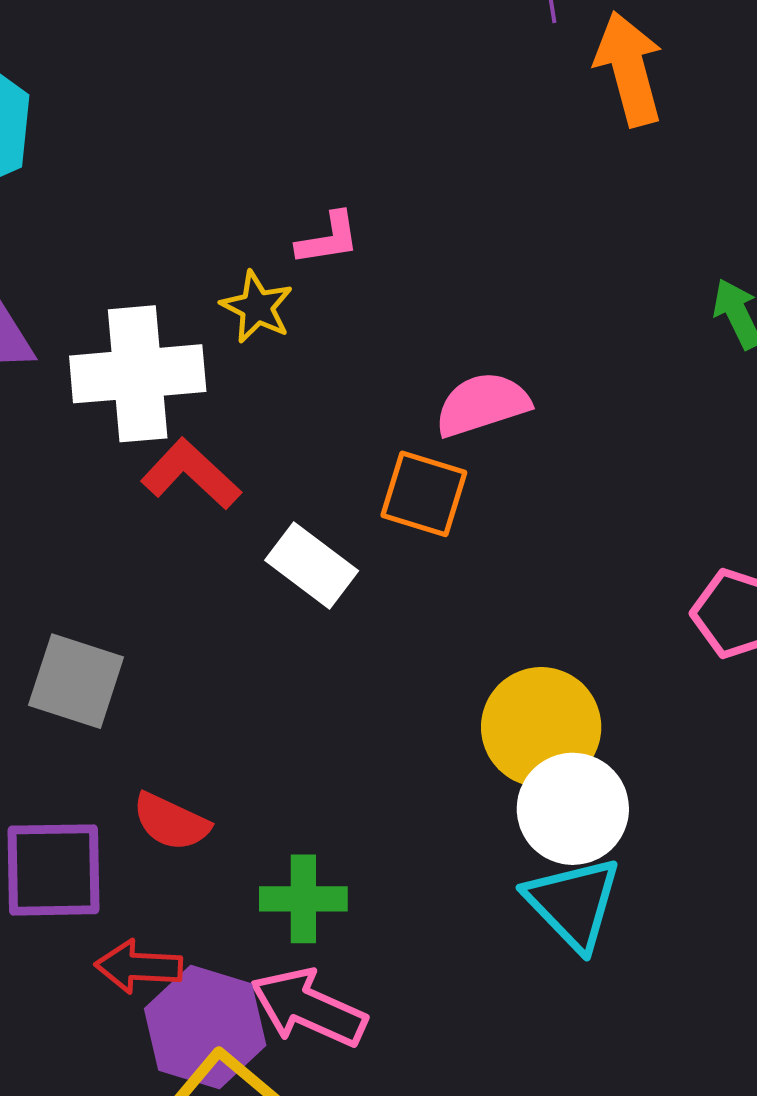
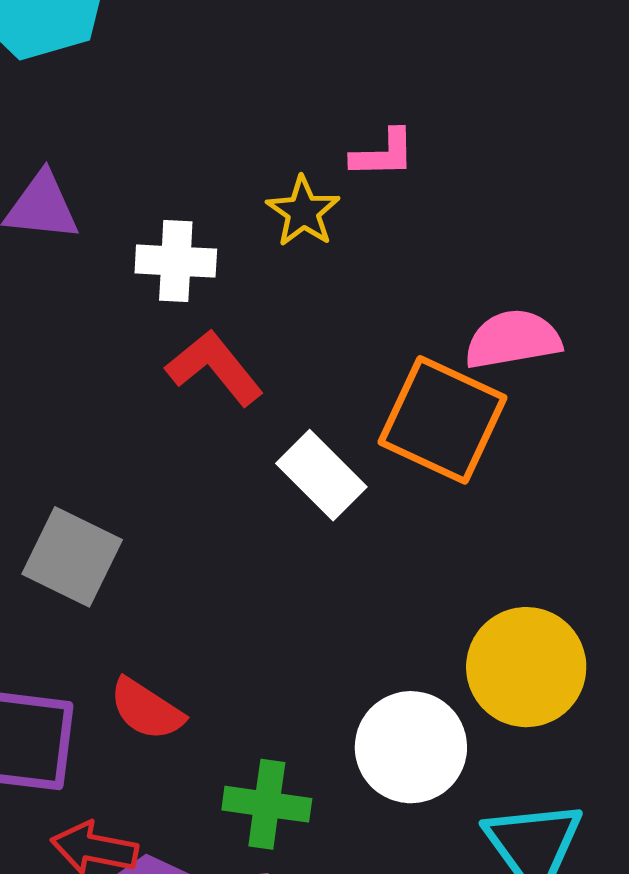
white cross: (138, 374) -> (176, 261), size x0.6
orange square: (424, 494) -> (443, 420), size x1.4
white circle: (573, 809) -> (411, 747), moved

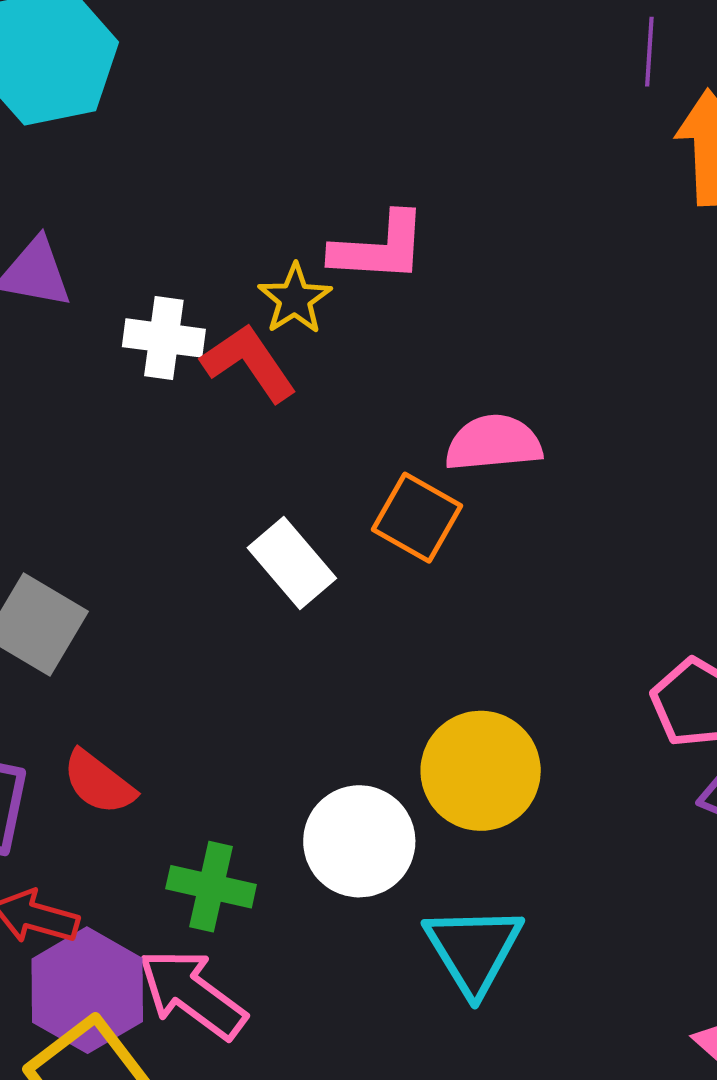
pink L-shape: (383, 154) -> (379, 248), size x1.5
red L-shape: (215, 368) -> (249, 363), moved
orange square: (443, 420) -> (417, 518), size x0.7

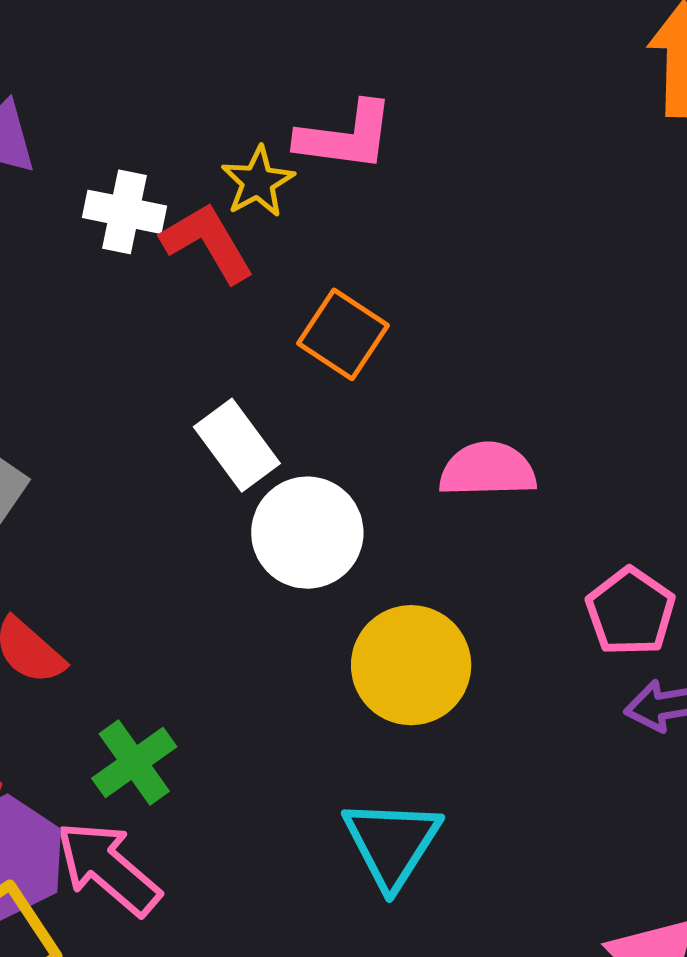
pink semicircle: (493, 443) -> (488, 470), moved
orange square: (417, 518) -> (343, 334), moved
white circle: (359, 841) -> (307, 533), moved
green cross: (211, 887) -> (134, 762), turned 38

